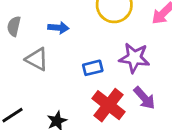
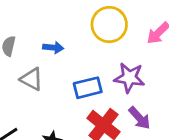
blue rectangle: (93, 68) -> (88, 88), size x1.4

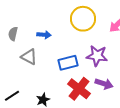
purple arrow: (139, 118) -> (104, 84), turned -30

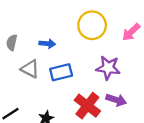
blue rectangle: (68, 63) -> (61, 72), moved

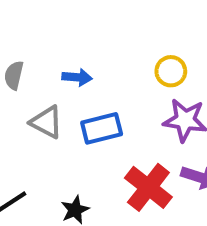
yellow circle: (92, 25) -> (171, 71), moved, size x0.6

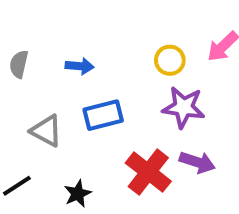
gray triangle: (47, 122) -> (46, 131), moved

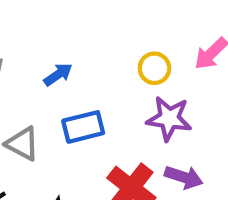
blue arrow: (80, 66) -> (58, 75), turned -40

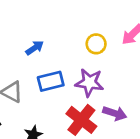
purple star: (169, 119) -> (89, 83), moved

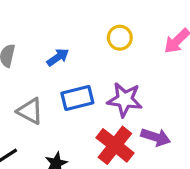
yellow circle: (96, 44) -> (120, 38), moved

